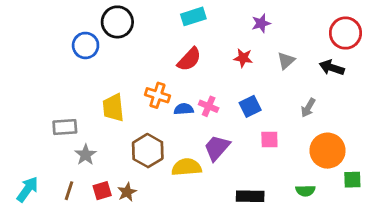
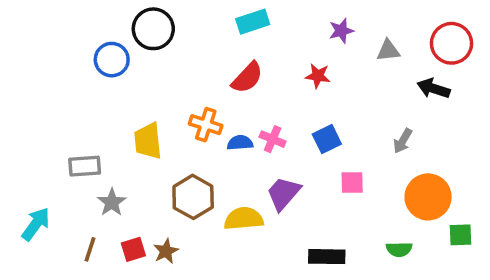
gray triangle: (286, 61) -> (388, 51), moved, turned 36
cyan arrow: (27, 189) -> (36, 224), moved

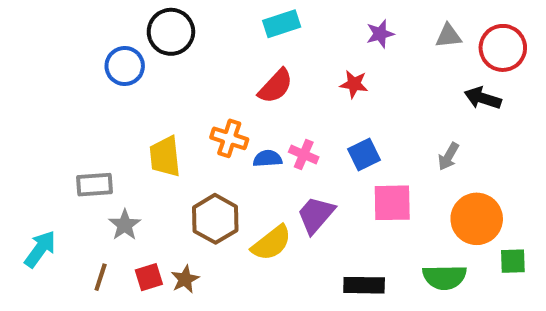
gray triangle: (388, 51) -> (449, 36), moved
pink square: (352, 182) -> (392, 203), size x1.5
yellow semicircle: (244, 219) -> (272, 243), turned 147
green semicircle: (399, 249) -> (444, 277), size x1.5

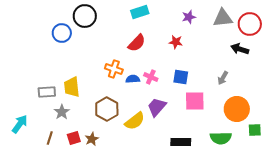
gray triangle: (449, 36) -> (223, 18), size x1.5
blue square: (364, 154) -> (181, 77), turned 35
yellow trapezoid: (165, 157) -> (72, 87), moved

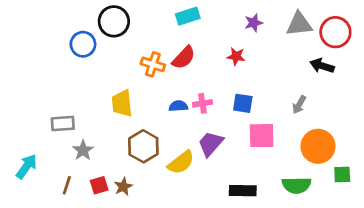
orange cross: (114, 69) -> (153, 64), moved
pink cross: (151, 77) -> (202, 103), turned -32
yellow trapezoid: (72, 87) -> (122, 103), moved

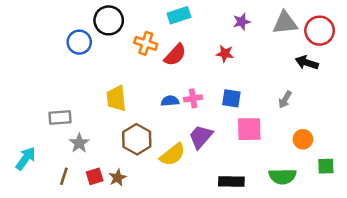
orange cross: (153, 64) -> (146, 43), moved
orange circle: (318, 146) -> (303, 139), size x0.6

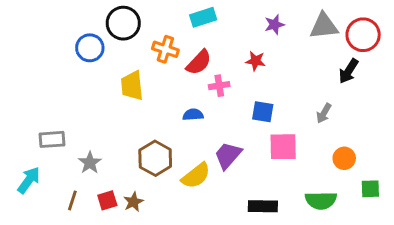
black arrow: (307, 63) -> (349, 71), turned -75
yellow trapezoid: (116, 98) -> (132, 86), moved
pink cross: (193, 98) -> (219, 86), moved
gray rectangle: (60, 118) -> (52, 139), moved

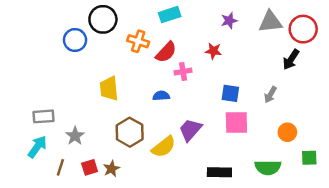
yellow trapezoid: (132, 86) -> (109, 89), moved
blue square: (263, 112) -> (230, 93), moved
cyan arrow: (29, 180) -> (37, 147), moved

